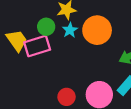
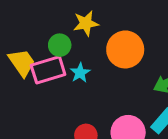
cyan star: (70, 30) -> (80, 73), moved

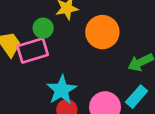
cyan star: (80, 73) -> (62, 90), moved, size x1.6

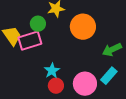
cyan star: (62, 90) -> (52, 71), size x0.7

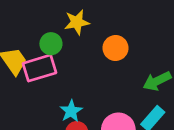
orange circle: (83, 27) -> (115, 48), size x0.7

